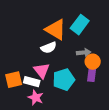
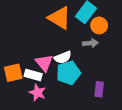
white semicircle: (49, 48) -> (63, 57), moved
orange circle: (93, 62) -> (99, 25), moved
purple rectangle: (92, 75) -> (99, 89), moved

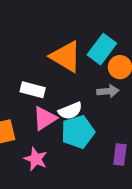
pink triangle: (44, 63) -> (45, 118), turned 36
white rectangle: (33, 75) -> (33, 90), moved

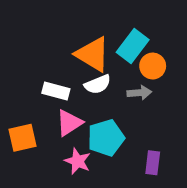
white semicircle: (70, 111) -> (98, 84), moved
pink star: (36, 159) -> (78, 161), moved

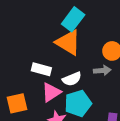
cyan rectangle: (133, 46) -> (73, 19), moved
white semicircle: (98, 84) -> (72, 79), moved

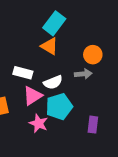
orange triangle: (68, 42) -> (49, 46), size x0.7

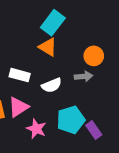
pink triangle: (33, 96) -> (18, 107), moved
cyan pentagon: (59, 106) -> (71, 120), moved
purple rectangle: (93, 125) -> (94, 130), turned -42

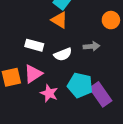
orange circle: (94, 56) -> (111, 20), moved
cyan pentagon: (71, 120) -> (80, 85), turned 30
purple rectangle: (94, 130) -> (101, 94), size x1.5

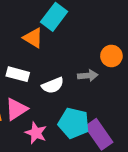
orange triangle: (59, 20) -> (33, 38), moved
orange circle: (111, 20) -> (111, 56), moved

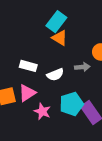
orange triangle: (33, 38) -> (60, 38), moved
cyan pentagon: (74, 123) -> (72, 104), turned -30

